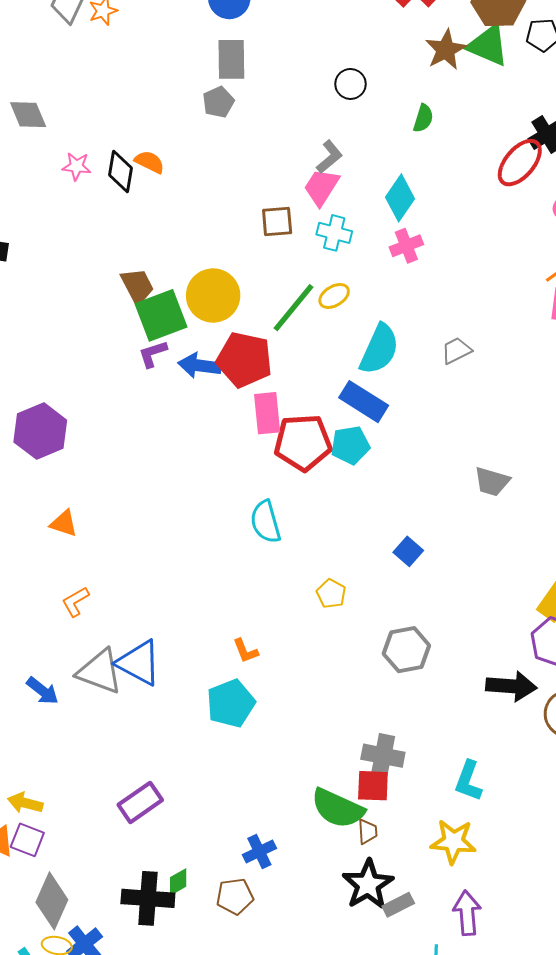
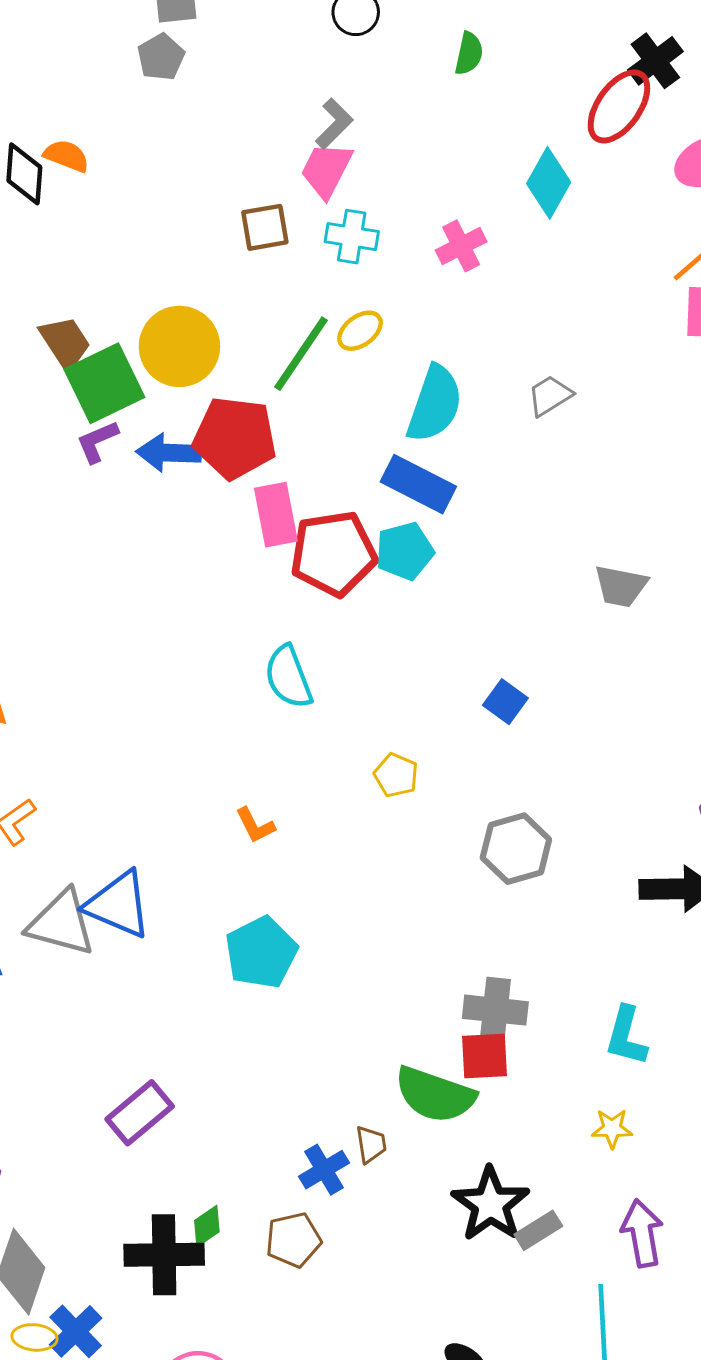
cyan diamond: (400, 198) -> (549, 183), moved
orange L-shape: (245, 651) -> (255, 825), moved
brown trapezoid: (367, 832) -> (371, 1144), moved
yellow star: (453, 842) -> (612, 1128), size x0.6

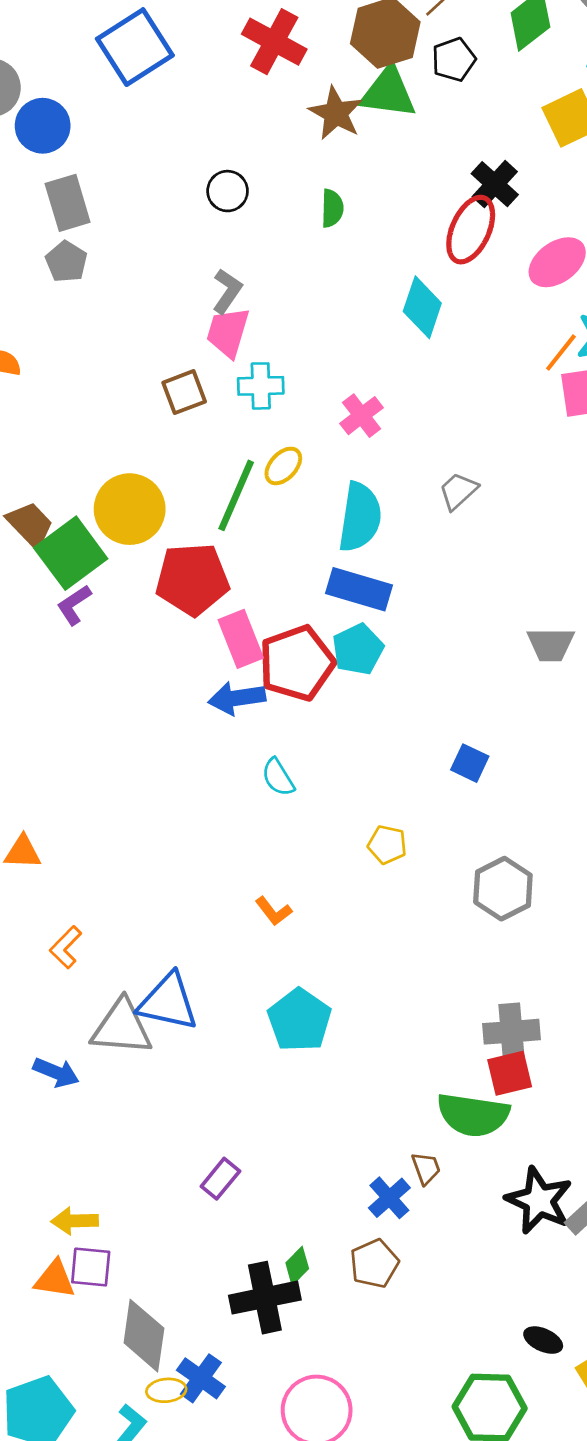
pink cross: (461, 246) -> (362, 416), moved
blue arrow: (169, 453) -> (237, 698), moved
cyan semicircle: (288, 677) -> (278, 777), size x0.7
purple rectangle: (140, 1113) -> (220, 1179), size x0.7

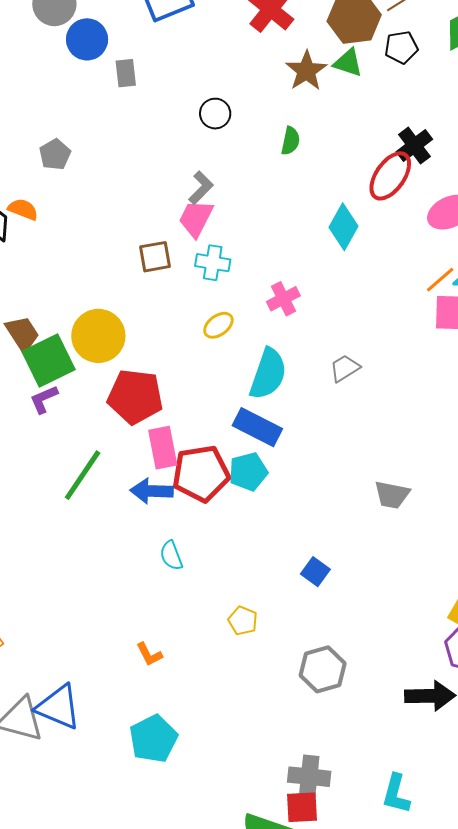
green triangle: (388, 92) -> (348, 63), size x0.7
gray rectangle: (68, 203) -> (126, 73), moved, size x0.7
gray pentagon: (66, 262) -> (55, 154), moved
green line: (236, 495) -> (83, 475), moved

